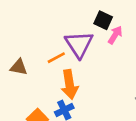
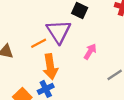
pink arrow: (115, 35) -> (90, 51), moved

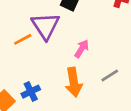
orange arrow: (50, 67) -> (74, 82), moved

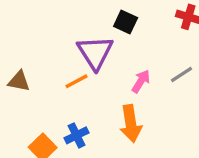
orange line: (23, 39) -> (77, 81), moved
gray line: (110, 75) -> (181, 74), moved

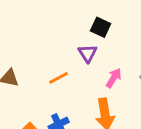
purple triangle: (95, 52) -> (88, 53), moved, size x0.6

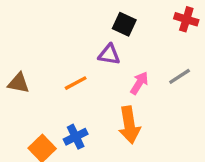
purple triangle: (88, 53) -> (109, 55), turned -48

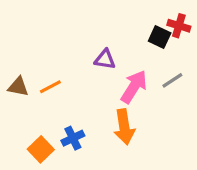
black square: (124, 24) -> (160, 37), moved
orange line: (76, 83) -> (50, 87), moved
pink arrow: (139, 83) -> (134, 87), size x1.5

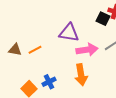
purple triangle: (105, 59) -> (69, 33), size x1.5
pink arrow: (134, 87) -> (87, 50), turned 50

